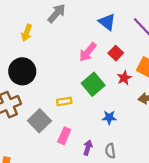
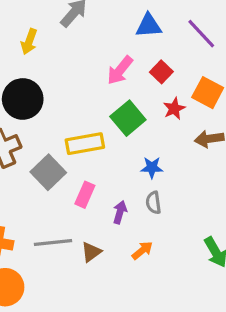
blue triangle: (107, 22) -> (149, 26), turned -42
yellow rectangle: (64, 101) -> (85, 144), size x1.6
gray semicircle: (110, 151) -> (153, 203), moved

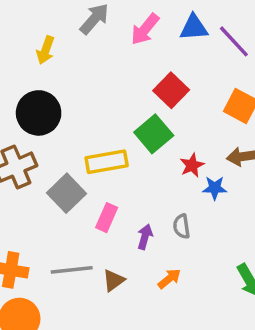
blue triangle: (149, 26) -> (194, 28), moved
pink arrow: (120, 70) -> (145, 29), moved
red square: (161, 72) -> (171, 90), moved, size x1.4
red star: (174, 109) -> (192, 165), moved
blue star: (152, 168) -> (215, 188), moved

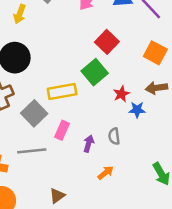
gray line: (72, 270) -> (32, 151), moved
brown triangle: (114, 280) -> (57, 196), moved

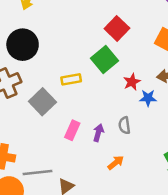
yellow rectangle: (62, 92) -> (71, 79), size x0.7
pink rectangle: (62, 130) -> (72, 130), moved
gray line: (32, 151) -> (37, 173), moved

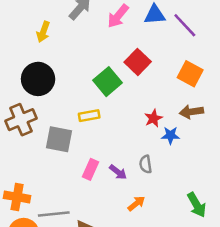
green square: (105, 60) -> (108, 82), moved
gray square: (42, 102) -> (59, 139), turned -35
purple arrow: (98, 133) -> (118, 172), turned 112

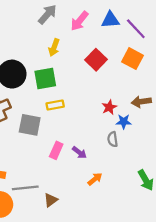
yellow arrow: (43, 32) -> (54, 48), moved
orange square: (190, 74) -> (132, 59), moved
green square: (108, 82) -> (45, 78), moved, turned 30
gray semicircle: (146, 164) -> (113, 139), moved

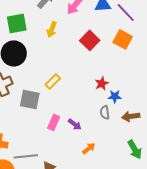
green square: (45, 78) -> (17, 23), moved
brown arrow: (141, 102) -> (131, 116), moved
yellow rectangle: (55, 105) -> (53, 81), turned -35

